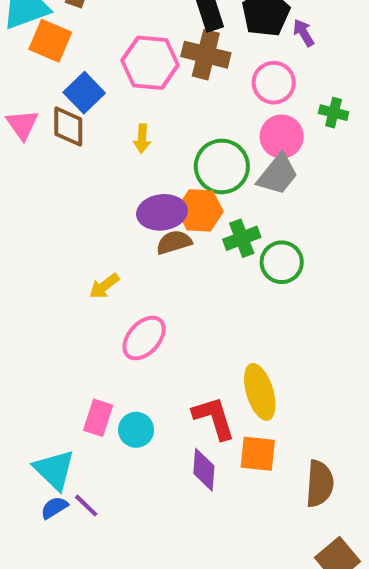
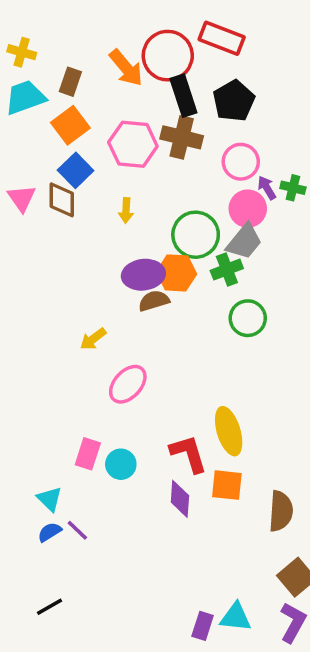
purple arrow: (304, 33) -> (267, 188), moved
orange square: (50, 41) -> (70, 125), moved, turned 30
green cross: (242, 238) -> (227, 269), moved
cyan triangle: (54, 470) -> (50, 499), size x0.7

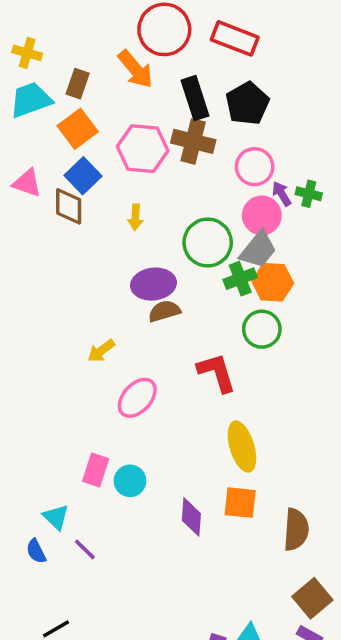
red circle: (168, 56) -> (164, 29), moved
pink triangle: (22, 198) -> (27, 183), moved, turned -36
orange hexagon: (176, 273) -> (273, 282), moved
red L-shape: (189, 454) -> (217, 373), moved
blue semicircle: (50, 532) -> (36, 551), moved, turned -85

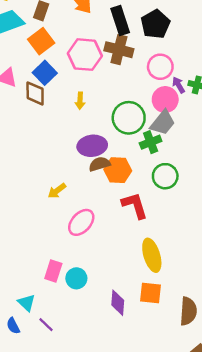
orange hexagon: (273, 282) -> (118, 170), moved

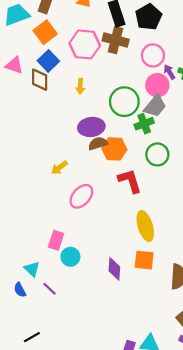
cyan circle: (76, 278) -> (70, 257), moved

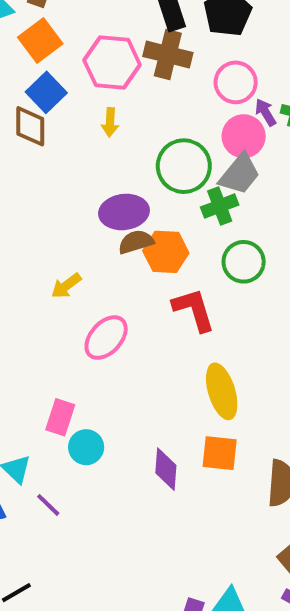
yellow arrow: (80, 86) -> (110, 122), moved

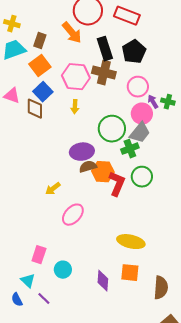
red L-shape: (194, 310) -> (117, 184), moved, turned 40
yellow ellipse: (222, 391) -> (131, 242), turned -60
pink rectangle: (60, 417) -> (39, 255), moved

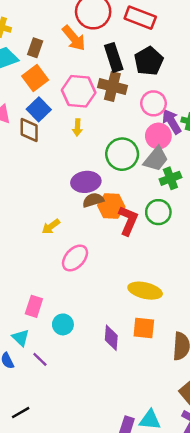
purple arrow: (153, 102) -> (172, 121), size x1.5
green cross: (130, 149) -> (170, 178), moved

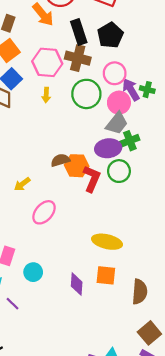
green circle: (122, 154) -> (86, 94), moved
purple ellipse: (86, 182) -> (108, 148), moved

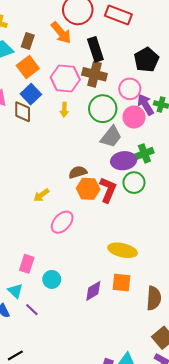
black pentagon: (110, 35) -> (146, 60), moved
gray trapezoid: (117, 123) -> (111, 137), moved
orange hexagon: (77, 166) -> (88, 189), moved
purple diamond: (77, 284) -> (93, 291), turned 55

